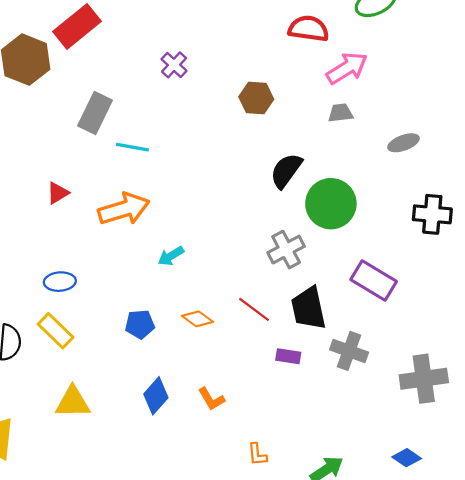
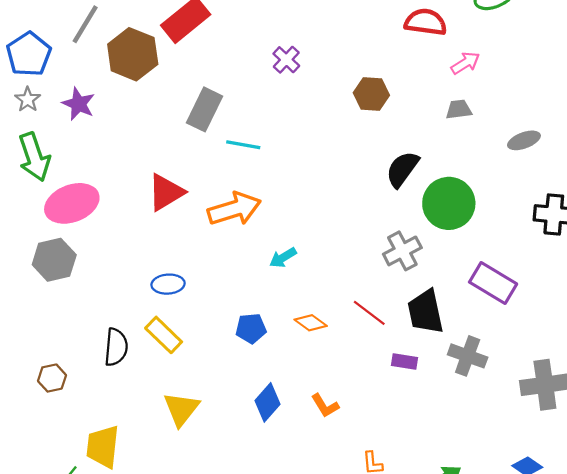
pink arrow: (347, 68) -> (465, 63), size x0.7
red triangle: (58, 193) -> (166, 192), size x1.6
yellow triangle: (73, 402) -> (181, 409), turned -51

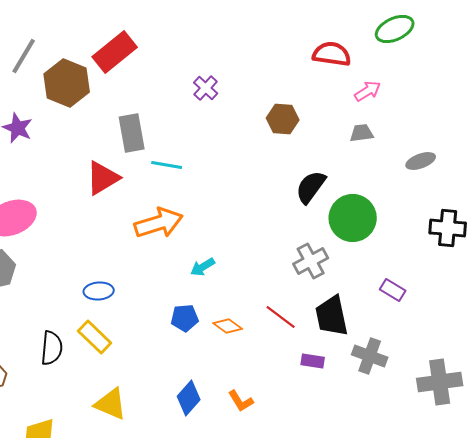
gray rectangle: (204, 109) -> (132, 133), turned -36
red triangle: (166, 192) -> (103, 178), moved
purple rectangle: (493, 283) -> (393, 290), size x0.6
blue pentagon: (251, 328) -> (185, 318), moved
yellow triangle: (181, 409) -> (111, 404), turned -45

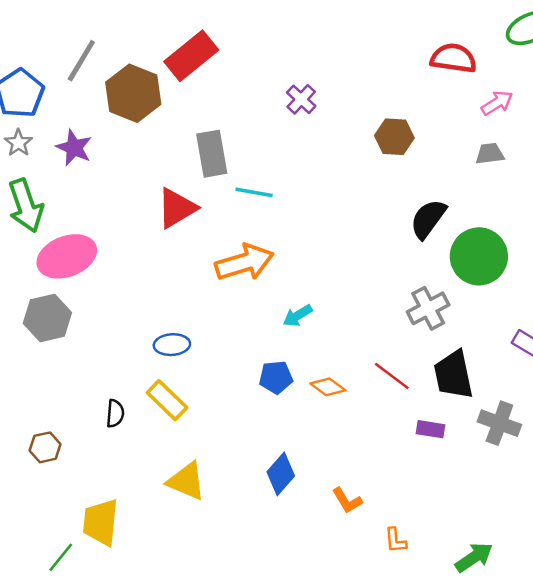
black semicircle: (52, 348) -> (115, 413), size x0.7
orange L-shape: (241, 401) -> (347, 500), moved

